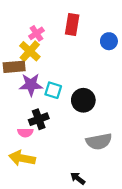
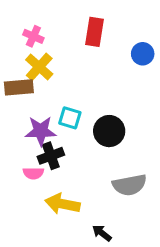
pink cross: (36, 33) -> (33, 36), moved, turned -32
purple star: (31, 85) -> (41, 131), moved
yellow arrow: (22, 158) -> (63, 204), moved

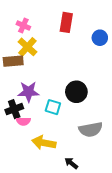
cyan square: (70, 118) -> (53, 107), moved
black cross: (51, 156) -> (14, 109), moved

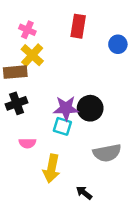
purple star: (28, 92) -> (66, 108), moved
black cross: (14, 109) -> (17, 103), moved
yellow arrow: (44, 143) -> (52, 169), turned -90

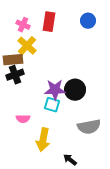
red rectangle: (78, 26) -> (49, 22), moved
blue circle: (118, 44) -> (88, 21), moved
black cross: (17, 103) -> (15, 75), moved

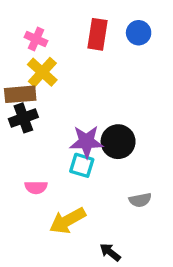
red rectangle: (49, 22) -> (98, 34), moved
gray semicircle: (89, 127) -> (140, 200), size x0.6
yellow arrow: (43, 140) -> (68, 221), turned 50

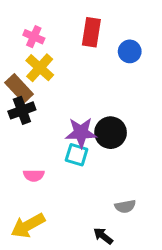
blue circle: (139, 33) -> (130, 51), moved
brown rectangle: (20, 94) -> (19, 88), turned 52
gray semicircle: (140, 200) -> (125, 206), moved
yellow arrow: (68, 221) -> (28, 226), moved

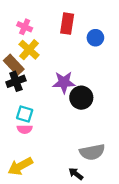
purple star: (81, 133) -> (64, 82), moved
cyan square: (77, 155) -> (25, 114), moved
gray semicircle: (125, 206) -> (92, 152), size x1.6

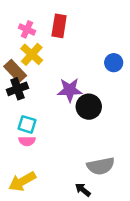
red rectangle: (67, 24) -> (59, 26), moved
blue circle: (95, 38) -> (114, 63), moved

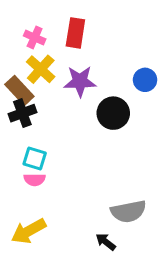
purple star: (70, 90) -> (80, 81), moved
black circle: (89, 107) -> (113, 113), moved

